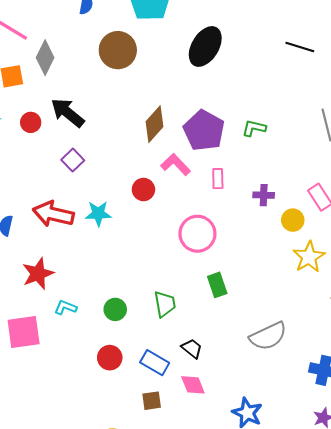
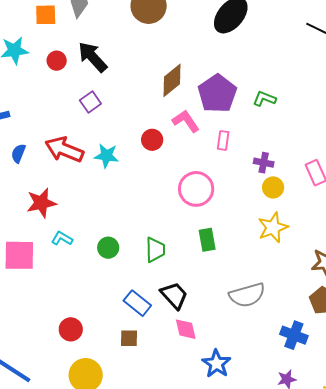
yellow circle: (293, 220) -> (273, 187), moved
yellow star: (309, 257) -> (273, 227), moved
black trapezoid: (192, 349) -> (174, 295), size x1.4
red circle: (110, 358) -> (71, 329), moved
pink diamond: (193, 385) -> (186, 329), moved

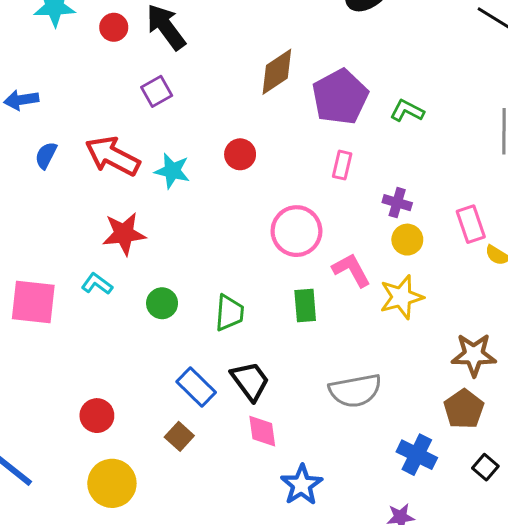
pink L-shape: (186, 121) -> (351, 270), moved
red star: (41, 203) -> (124, 234), moved
brown square: (129, 338) -> (179, 436), turned 36

